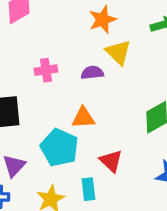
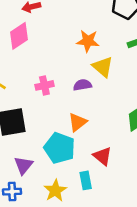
orange star: (102, 20) -> (88, 41), turned 30
orange triangle: (83, 118) -> (78, 122), turned -30

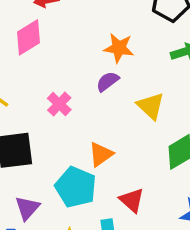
yellow triangle: (103, 67) -> (151, 106), moved
pink cross: (44, 85) -> (59, 104), turned -36
purple semicircle: (82, 85) -> (108, 82), moved, turned -30

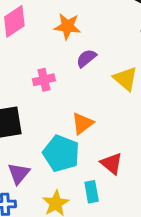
orange star: (119, 48) -> (67, 26), moved
pink cross: (59, 104) -> (44, 80), turned 35

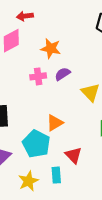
pink cross: (44, 80) -> (38, 76), moved

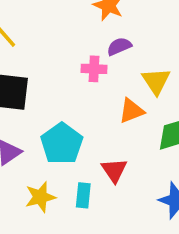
pink cross: (38, 76) -> (94, 69), moved
orange triangle: (55, 123) -> (131, 111), moved

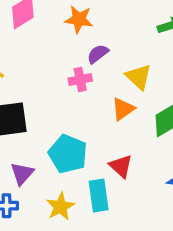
cyan rectangle: (83, 195) -> (99, 195), size x1.4

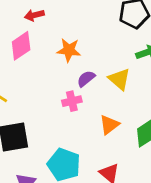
yellow triangle: (139, 77) -> (119, 79), moved

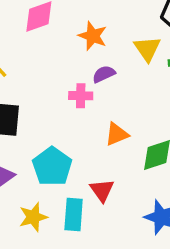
yellow triangle: (119, 79) -> (147, 49), moved

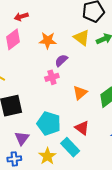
cyan rectangle: (74, 214) -> (70, 147), turned -30

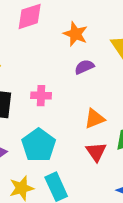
pink cross: (52, 77) -> (41, 96), moved
red triangle: (82, 128) -> (96, 152), moved

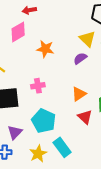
orange star: (75, 34) -> (45, 49), moved
purple semicircle: (84, 67) -> (80, 58), moved

